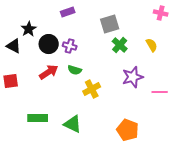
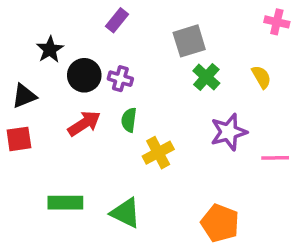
purple rectangle: (68, 12) -> (117, 20), turned -32
black triangle: (14, 46) -> (24, 96), moved, turned -49
green semicircle: (75, 70) -> (129, 120), turned 80

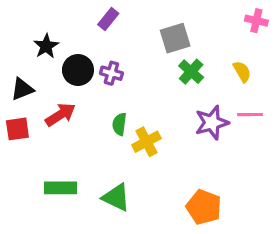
green semicircle: (129, 120) -> (119, 124), moved
red arrow: (84, 123) -> (60, 115), moved
pink line: (275, 158) -> (250, 115), moved

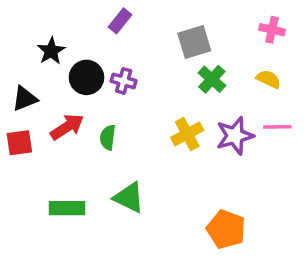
pink cross: (256, 21) -> (272, 30), moved
yellow semicircle: (242, 72) -> (268, 79), turned -35
green semicircle: (119, 124) -> (108, 137), moved
yellow cross: (146, 142) -> (187, 134), moved
green triangle: (116, 197) -> (129, 197), moved

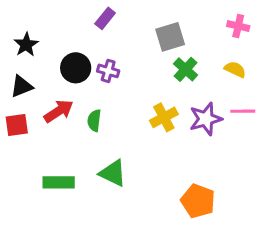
black star: (51, 51) -> (26, 45), moved

